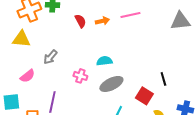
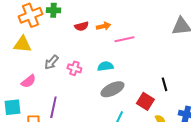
pink line: (130, 15) -> (124, 39), moved
red semicircle: (80, 21) -> (81, 26), turned 104
pink cross: (80, 76) -> (74, 68), moved

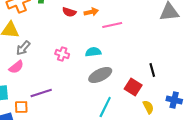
red semicircle: (81, 26) -> (69, 12), turned 32
gray arrow: (51, 62) -> (23, 48), moved
purple line: (53, 107) -> (41, 93), turned 60

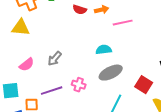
gray arrow: (23, 48) -> (55, 59), moved
pink cross: (62, 54) -> (79, 85), moved

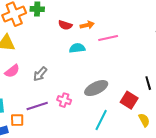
cyan semicircle: (104, 50) -> (77, 48), moved
pink semicircle: (27, 65) -> (12, 71), moved

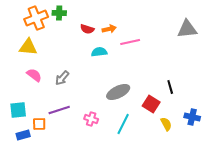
pink semicircle: (12, 71) -> (34, 75), turned -105
pink cross: (64, 100) -> (91, 119), moved

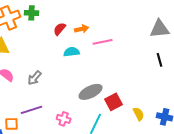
red semicircle: (87, 29) -> (60, 29), turned 112
black line: (170, 87) -> (160, 60), moved
red square: (151, 104) -> (114, 102), moved, turned 30
yellow semicircle: (166, 124) -> (139, 114), moved

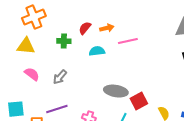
green cross: (32, 13) -> (64, 41), moved
gray ellipse: (91, 92) -> (116, 91), turned 35

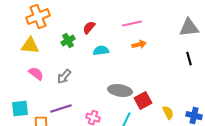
orange arrow: (107, 28) -> (139, 45), moved
green cross: (64, 41) -> (68, 41), turned -32
pink line: (128, 41) -> (132, 24), moved

